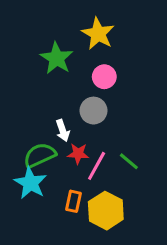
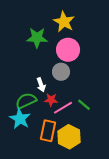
green star: (57, 58) -> (37, 38), turned -30
pink circle: (104, 77) -> (68, 50), size x1.5
pink line: (97, 166) -> (63, 108), turned 30
orange rectangle: (74, 201) -> (48, 131), size x1.5

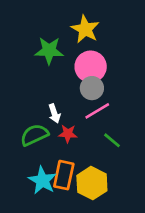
gray circle: (61, 72) -> (92, 88), moved
pink line: (63, 108) -> (97, 111), moved
cyan star: (20, 119) -> (42, 180), moved

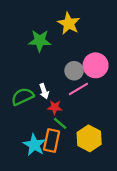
pink circle: (91, 67) -> (96, 65), moved
green semicircle: (34, 135) -> (23, 96), moved
green line: (112, 140) -> (60, 123), moved
yellow hexagon: (92, 183) -> (89, 138), moved

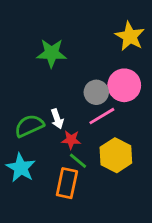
yellow star: (69, 23) -> (130, 36), moved
yellow hexagon: (89, 138) -> (116, 155), moved
cyan star: (34, 145) -> (21, 168), moved

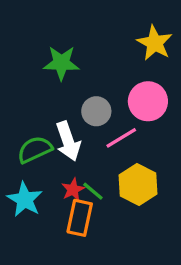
gray circle: (96, 92) -> (96, 111), moved
white arrow: (57, 119) -> (68, 141), size x1.6
red star: (71, 140) -> (73, 190), moved, turned -30

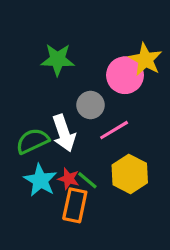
yellow star: (155, 43) -> (145, 60), moved
pink circle: (148, 101) -> (125, 75), moved
red star: (73, 190) -> (69, 179), turned -30
cyan star: (25, 200) -> (40, 180), moved

